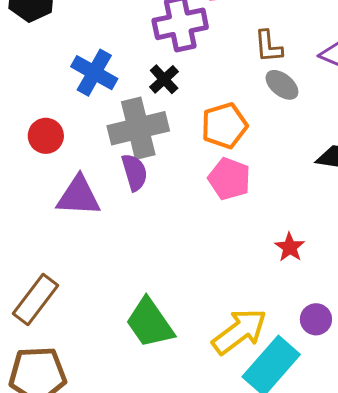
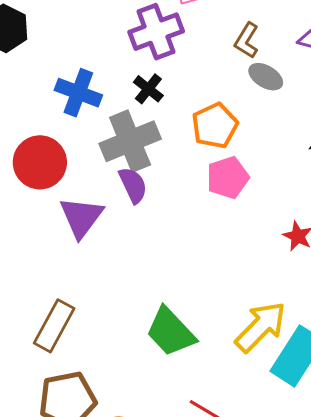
brown L-shape: (268, 46) -> (247, 41), turned 45
red circle: (46, 136) -> (40, 162), size x1.5
pink pentagon: (229, 179) -> (228, 178), turned -30
purple triangle: (79, 196) -> (81, 217), turned -48

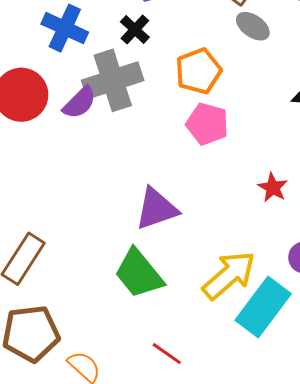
pink pentagon: (228, 178) -> (207, 124), turned 30
purple semicircle: (133, 185) -> (80, 103), moved, turned 66
purple triangle: (81, 217) -> (156, 209), moved, turned 30

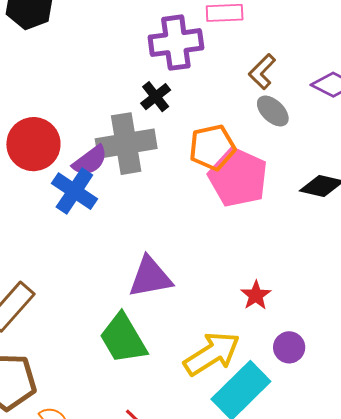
blue cross: (65, 28) -> (74, 191), moved
pink pentagon: (207, 124) -> (238, 177), moved, size x1.4
red star: (273, 188) -> (256, 295), moved

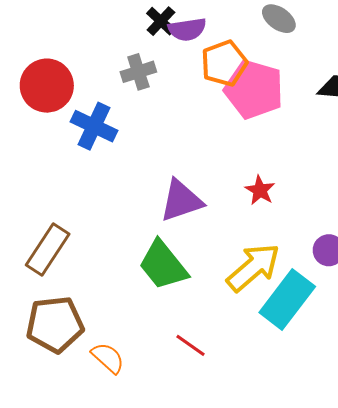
gray cross: (126, 144) -> (138, 72), size x0.6
purple semicircle: (90, 161) -> (187, 29), moved, turned 36
red star: (256, 295) -> (260, 190), moved

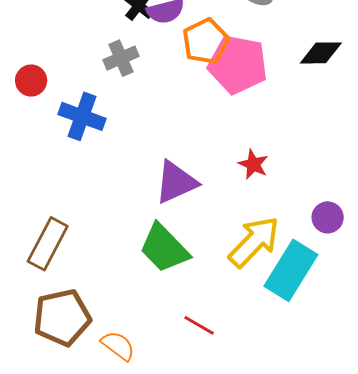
red circle: (47, 86) -> (31, 81), size x0.6

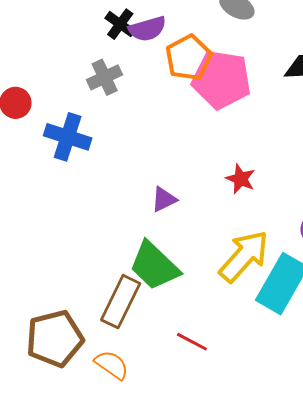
purple triangle: (176, 182) -> (164, 199), size x0.6
brown rectangle: (48, 244) -> (121, 302), moved

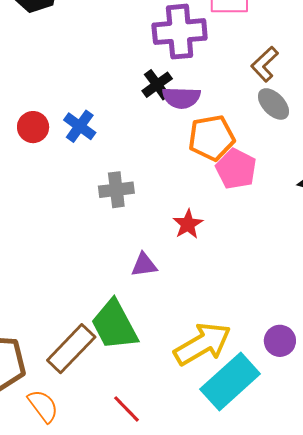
gray cross: (105, 77) -> (116, 190), moved
pink pentagon: (221, 80) -> (236, 169), size x0.7
blue cross: (68, 137) -> (80, 126), moved, size x0.7
red star: (241, 179) -> (188, 224), moved

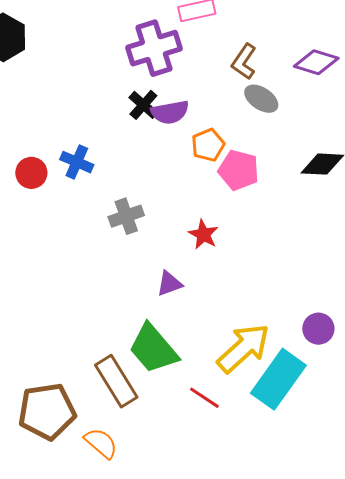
orange pentagon: (212, 138) -> (208, 145), size x0.7
brown rectangle: (71, 349) -> (116, 381), turned -63
red line: (127, 409) -> (204, 398), moved

